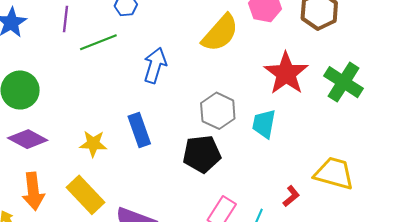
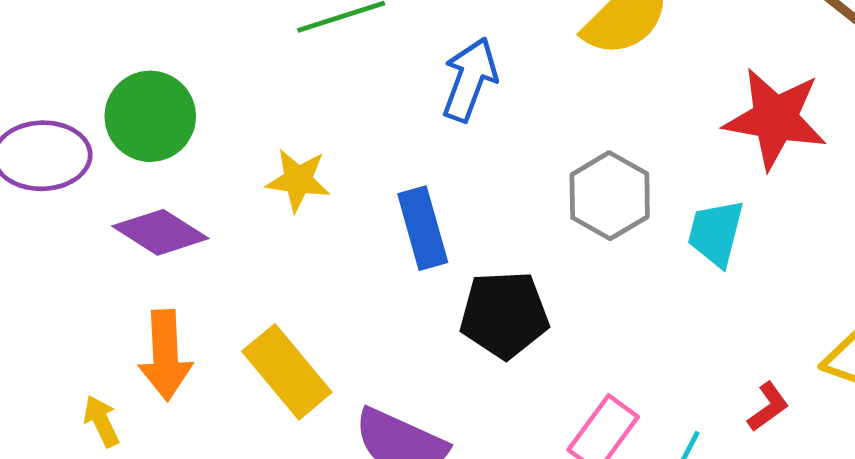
red star: (286, 73) -> (775, 119), turned -30
yellow star: (93, 144) -> (298, 180), moved
black pentagon: (202, 154) -> (504, 315), moved

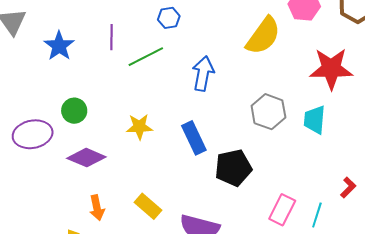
green circle: (150, 116) -> (74, 111), size x0.7
orange arrow: (165, 355) -> (97, 208), size x0.7
yellow rectangle: (287, 372) -> (148, 206), size x0.7

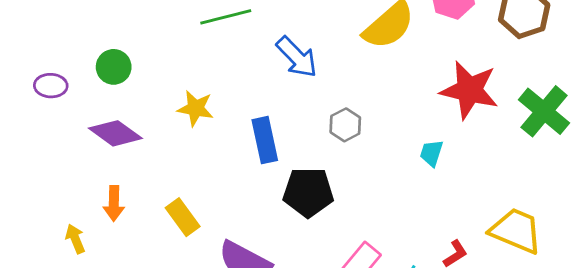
blue arrow: (203, 74) -> (297, 57), turned 112
gray hexagon: (268, 112) -> (345, 125), moved, size x0.7
cyan trapezoid: (315, 120) -> (432, 153), size x0.7
purple ellipse: (33, 134) -> (51, 86), size x0.6

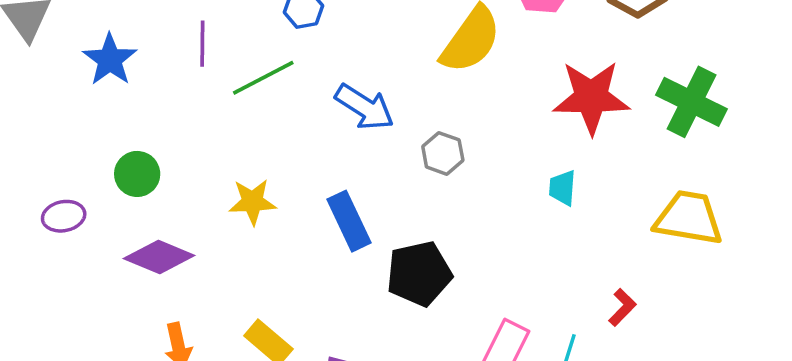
gray hexagon: (345, 125) -> (443, 153), moved
yellow trapezoid: (516, 231) -> (689, 218), moved

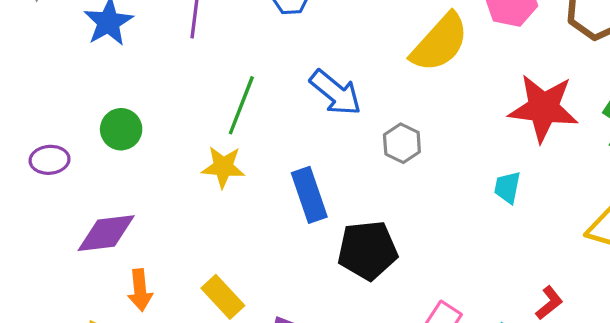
green line: (263, 78) -> (241, 105), moved, turned -48
purple diamond: (159, 257) -> (106, 233), moved, turned -36

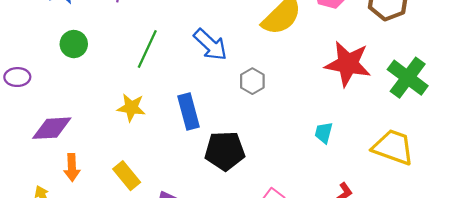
green circle: (121, 129) -> (74, 44), moved
yellow star: (223, 167) -> (131, 108), moved
cyan trapezoid: (507, 187) -> (324, 133), moved

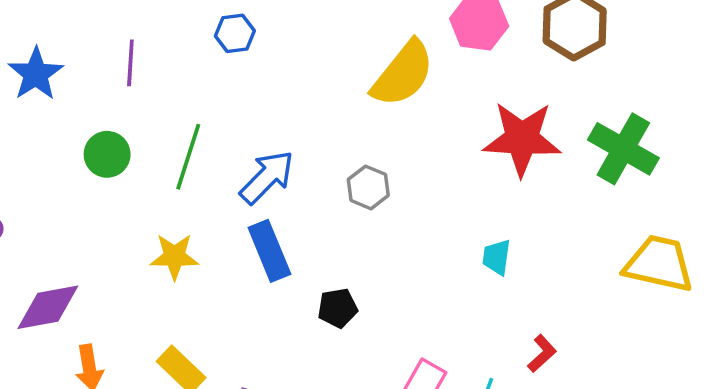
green circle: (74, 44) -> (107, 154), moved
blue arrow: (210, 45) -> (267, 177), moved, turned -81
yellow trapezoid: (393, 147) -> (659, 264), moved
black pentagon: (225, 151) -> (338, 308), size x0.6

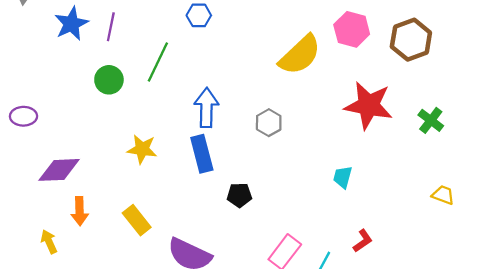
purple line: (130, 63) -> (111, 27), moved
green cross: (623, 149) -> (431, 120), size x0.6
green line: (188, 157) -> (158, 62), moved
blue arrow: (267, 177) -> (206, 108), turned -51
yellow trapezoid: (659, 264) -> (443, 195), size x0.5

